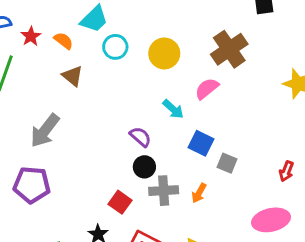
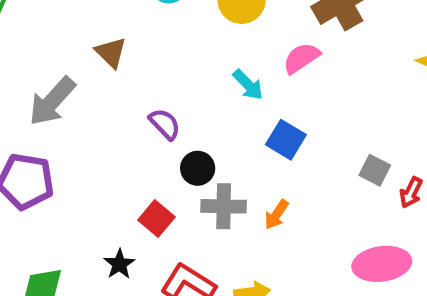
brown triangle: (73, 76) -> (111, 52), moved
purple semicircle: (140, 137) -> (165, 124), moved
gray square: (227, 163) -> (375, 170), moved

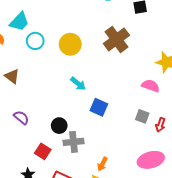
pink semicircle: (301, 58) -> (151, 86), moved, turned 60
purple semicircle: (165, 124) -> (21, 118), moved
orange arrow: (277, 215) -> (102, 164), moved

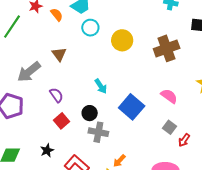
cyan arrow: (78, 84) -> (101, 86), moved
pink semicircle: (151, 86) -> (169, 96), moved
blue square: (99, 107) -> (132, 107), size x1.4
red square: (43, 151) -> (61, 121), moved

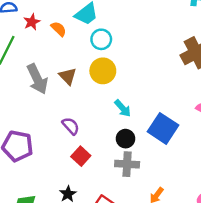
yellow circle: (122, 40) -> (103, 71), moved
gray arrow: (29, 72) -> (37, 79), moved, turned -70
black circle: (90, 113) -> (126, 139), moved

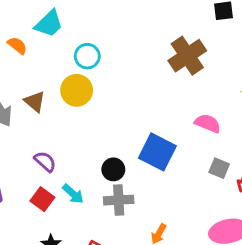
cyan circle: (101, 39) -> (87, 56), moved
cyan arrow: (123, 108) -> (73, 194), moved
red square: (81, 156) -> (42, 199), moved

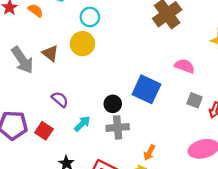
cyan arrow: (73, 194) -> (82, 124), turned -84
red square: (42, 199) -> (44, 131), moved

